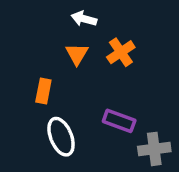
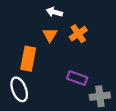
orange rectangle: (43, 91) -> (28, 59), size x1.5
white ellipse: (61, 137) -> (19, 89), moved

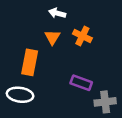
orange cross: (78, 34) -> (82, 36), turned -30
white ellipse: (19, 89) -> (20, 95), turned -60

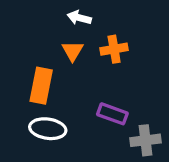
orange cross: (82, 36) -> (114, 49), turned -36
white ellipse: (20, 95) -> (48, 129), moved

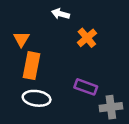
orange cross: (114, 49) -> (87, 38), turned -30
orange triangle: (73, 51) -> (21, 39), moved

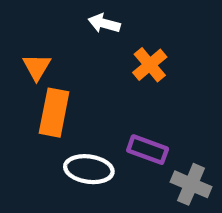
white ellipse: (37, 98) -> (89, 169), moved
gray cross: (111, 107) -> (191, 184), turned 30

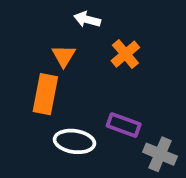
orange triangle: (37, 67) -> (64, 56), moved

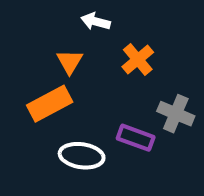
orange rectangle: (45, 94) -> (50, 104), turned 51
gray cross: (160, 154) -> (176, 114), moved

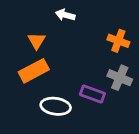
orange cross: (138, 60) -> (118, 41), moved, turned -30
orange triangle: (70, 62) -> (37, 41), moved

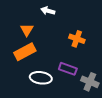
orange cross: (118, 41) -> (77, 39), moved
gray cross: (120, 78) -> (90, 82), moved

